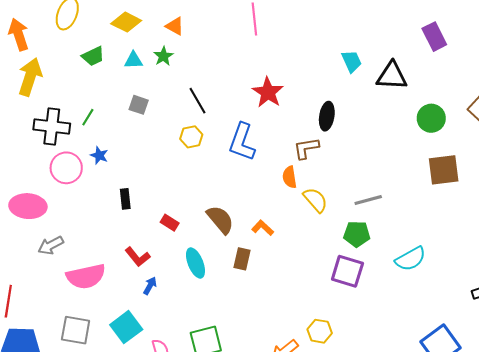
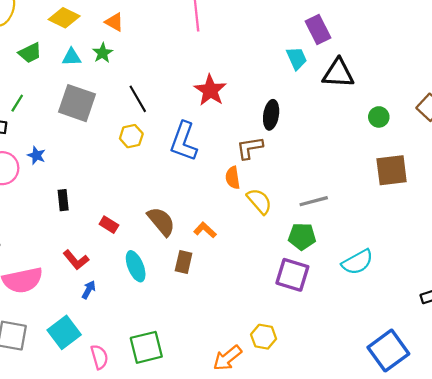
purple rectangle: (434, 37) -> (318, 29), moved
gray square: (139, 105) -> (77, 103), size x1.8
green line: (88, 117) -> (17, 103), moved
green circle: (431, 118) -> (379, 117), size x0.7

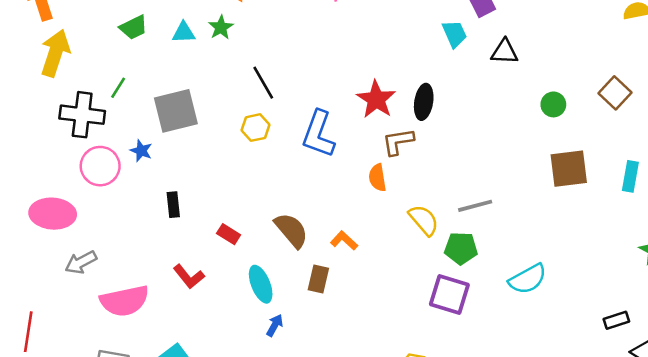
black triangle: (338, 73) -> (505, 52), size x0.7
red star: (210, 90) -> (376, 99), moved
gray square: (77, 103) -> (176, 111), moved, turned -33
yellow semicircle: (259, 201) -> (424, 220), moved
blue arrow: (89, 290) -> (275, 325), moved

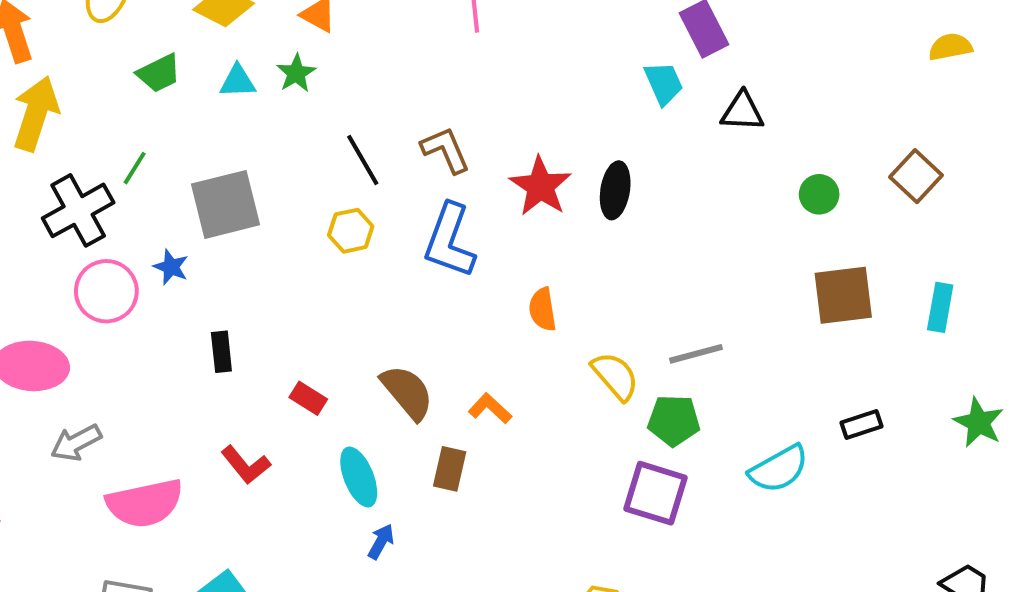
black cross: (82, 115) -> (78, 210), turned -36
brown L-shape: (398, 142) -> (446, 150), moved, turned 76
black rectangle: (616, 320) -> (861, 424), moved

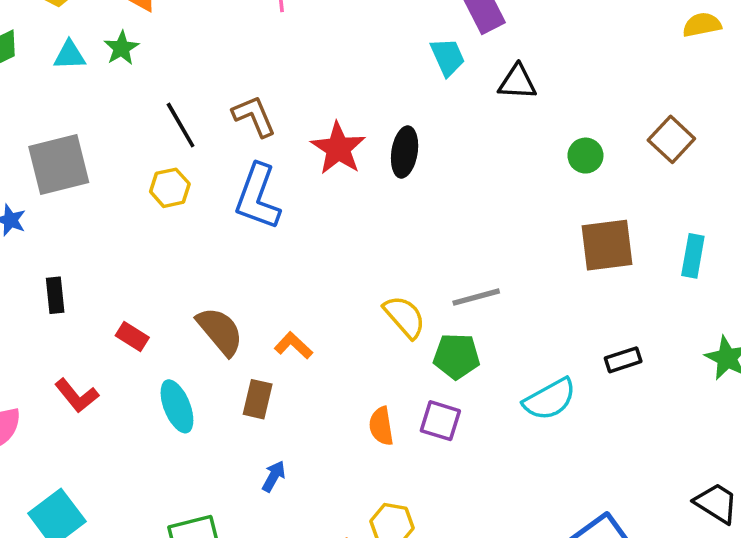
orange semicircle: (542, 309) -> (381, 426), moved
purple square: (656, 493) -> (440, 421), size x0.7
blue arrow: (381, 542) -> (274, 476), moved

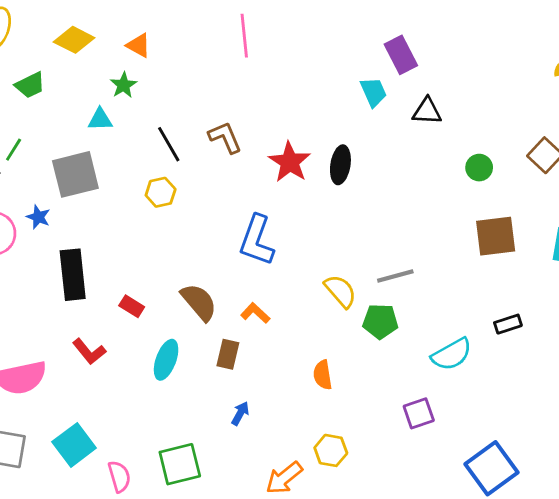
cyan triangle: (69, 55) -> (100, 119), moved
blue L-shape: (258, 197) -> (257, 240), moved
black rectangle: (55, 295) -> (73, 275), size x1.8
cyan ellipse: (177, 406) -> (166, 360), turned 42
purple square: (440, 421) -> (419, 413), moved, turned -36

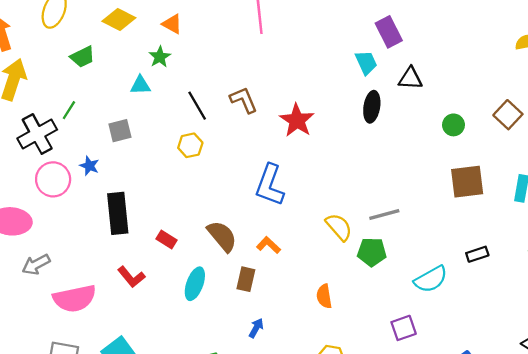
black ellipse: (340, 165) -> (372, 107), moved
gray square: (75, 174) -> (120, 131), size x0.6

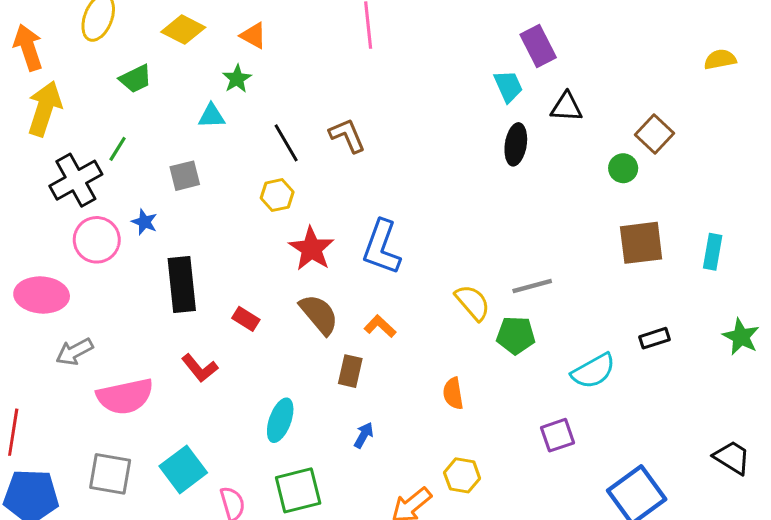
brown square: (508, 115) -> (654, 134), moved
red star: (297, 120) -> (311, 249), moved
cyan ellipse: (195, 284) -> (280, 420), moved

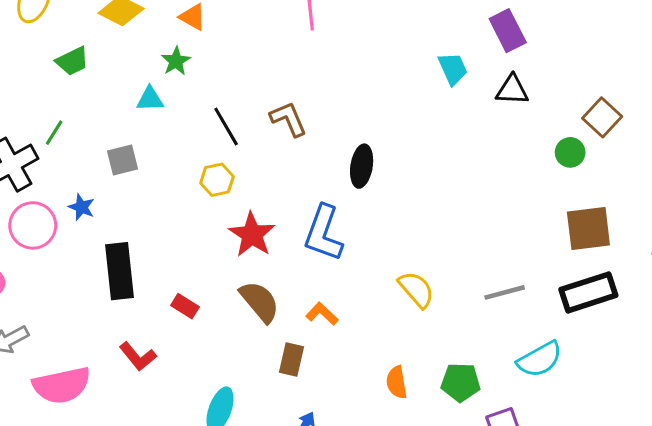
purple rectangle: (538, 46) -> (508, 31), moved
black ellipse: (516, 144) -> (362, 166), moved
gray line: (532, 286) -> (505, 292), moved
green pentagon: (516, 335) -> (461, 382), moved
black rectangle: (654, 338) -> (588, 292), moved, size x1.8

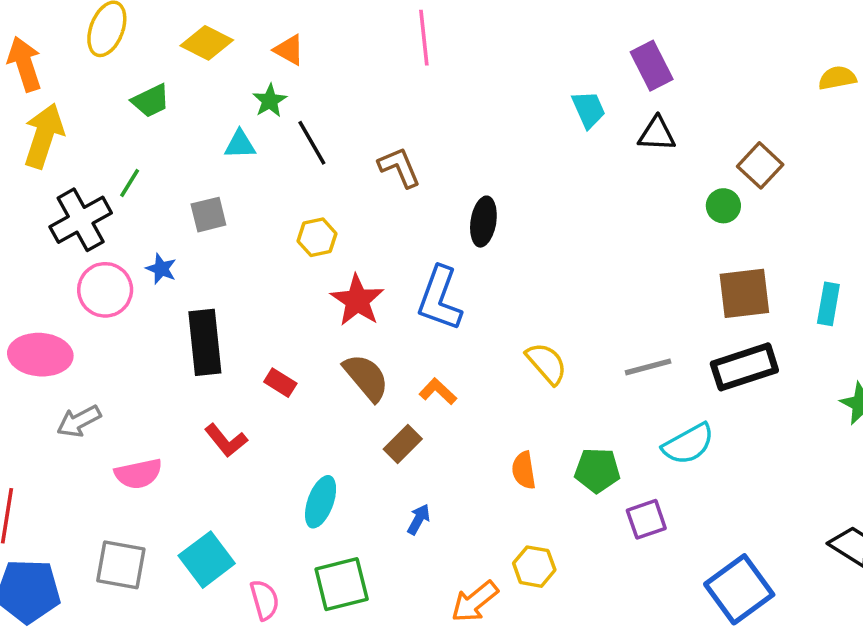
black line: (226, 127) -> (312, 143), moved
brown rectangle: (292, 359) -> (403, 444), turned 32
pink semicircle: (62, 385) -> (138, 474), size x0.7

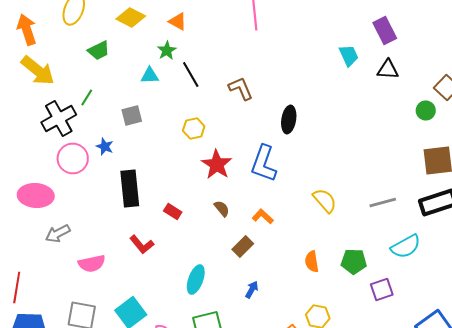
yellow arrow: (44, 136) -> (38, 70), turned 111
brown semicircle: (366, 377) -> (222, 208), size x0.6

